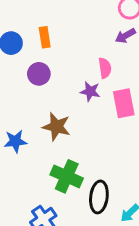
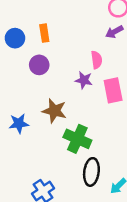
green cross: (67, 176) -> (77, 139), moved

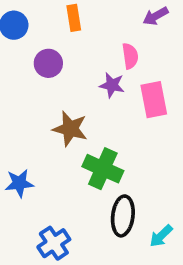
orange rectangle: (44, 33) -> (74, 18), moved
blue star: (19, 124) -> (19, 183), moved

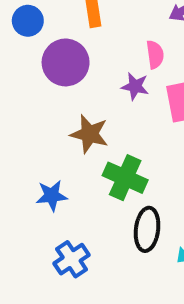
purple circle: (48, 63) -> (66, 62), size x1.5
blue star: (19, 183) -> (52, 196), moved

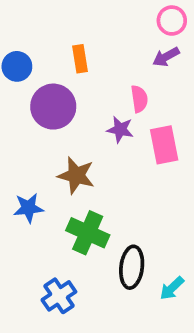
green cross: (125, 178) -> (88, 233), moved
blue star: (52, 196) -> (28, 208), moved

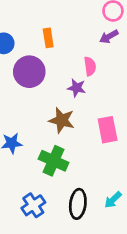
pink rectangle: (164, 145) -> (108, 130), moved
brown star: (76, 175) -> (62, 120), moved
black ellipse: (132, 267) -> (78, 204), moved

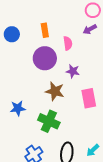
pink semicircle: (90, 66) -> (68, 43), moved
purple circle: (29, 72) -> (45, 58), moved
purple star: (77, 88) -> (73, 71), moved

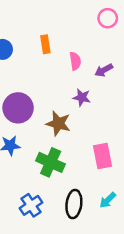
purple arrow: (90, 29) -> (104, 70), moved
purple circle: (45, 58) -> (18, 108), moved
pink rectangle: (89, 98) -> (102, 156), moved

